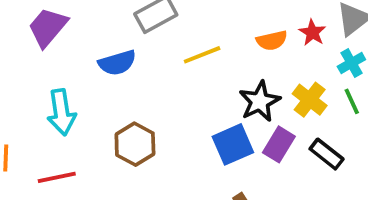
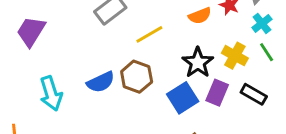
blue semicircle: (117, 63) -> (101, 82), moved
brown hexagon: (135, 144) -> (137, 77), moved

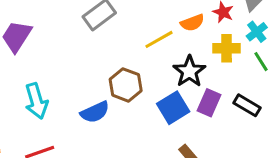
yellow line: (149, 34) -> (159, 39), moved
yellow cross: (235, 56) -> (227, 48), moved, turned -30
blue semicircle: (101, 82) -> (95, 112), moved

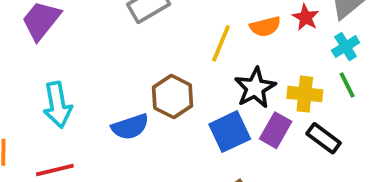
yellow line: (159, 39) -> (221, 43), turned -44
yellow cross: (227, 48) -> (305, 94), moved

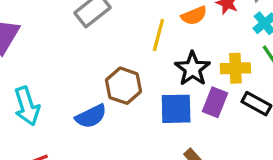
blue square: (230, 132) -> (176, 109), turned 32

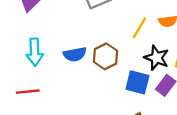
black star: (192, 69) -> (157, 58), turned -30
blue semicircle: (91, 116) -> (75, 54), moved

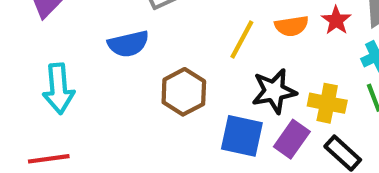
blue semicircle: (75, 54) -> (128, 44), moved
black star: (157, 58) -> (274, 91), turned -30

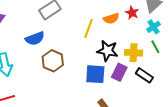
black star: (274, 91) -> (107, 51), turned 30
brown hexagon: (184, 92) -> (53, 61), moved

